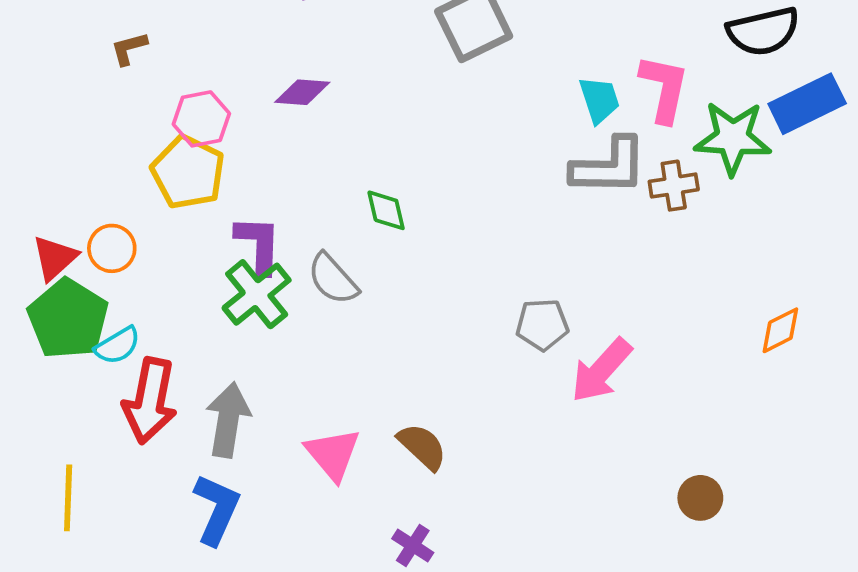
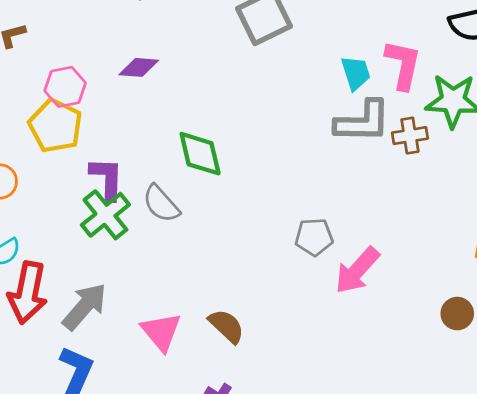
green diamond: (386, 210) -> (200, 154), size x1.5
gray arrow: (228, 420) -> (85, 307), turned 32
brown circle: (700, 498) -> (457, 314), moved

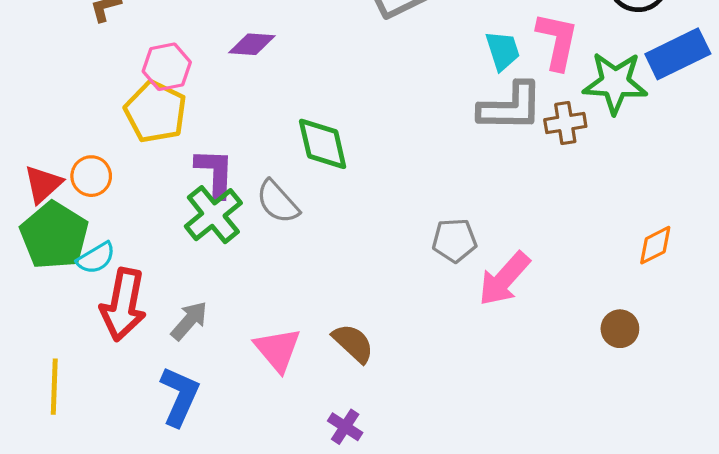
gray arrow: (85, 307) -> (189, 321), size x0.7

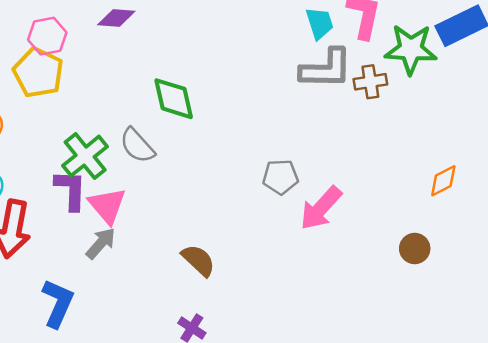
purple L-shape: (215, 173) -> (71, 190), moved
gray arrow: (189, 321) -> (101, 243), moved
pink triangle: (278, 350) -> (107, 206), moved

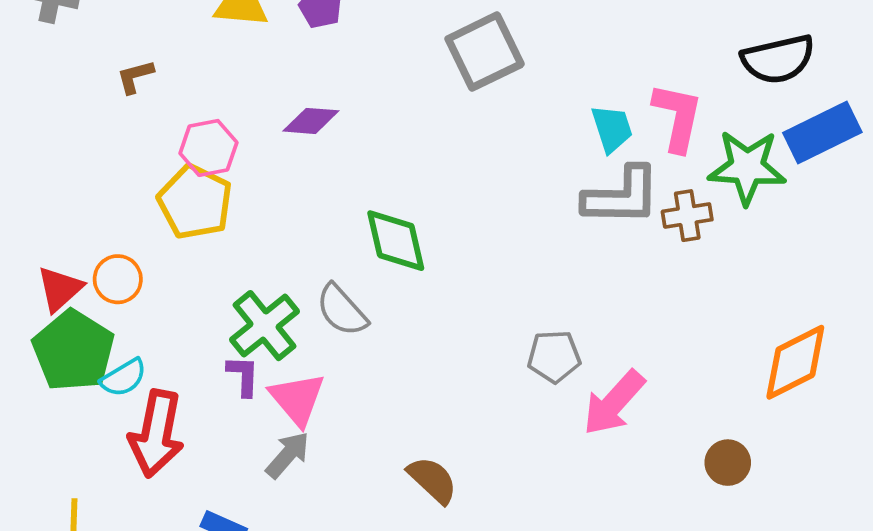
orange diamond: (443, 181) -> (795, 362), size x1.6
purple L-shape: (71, 190) -> (243, 376), size x0.7
brown circle: (415, 249) -> (728, 463), moved

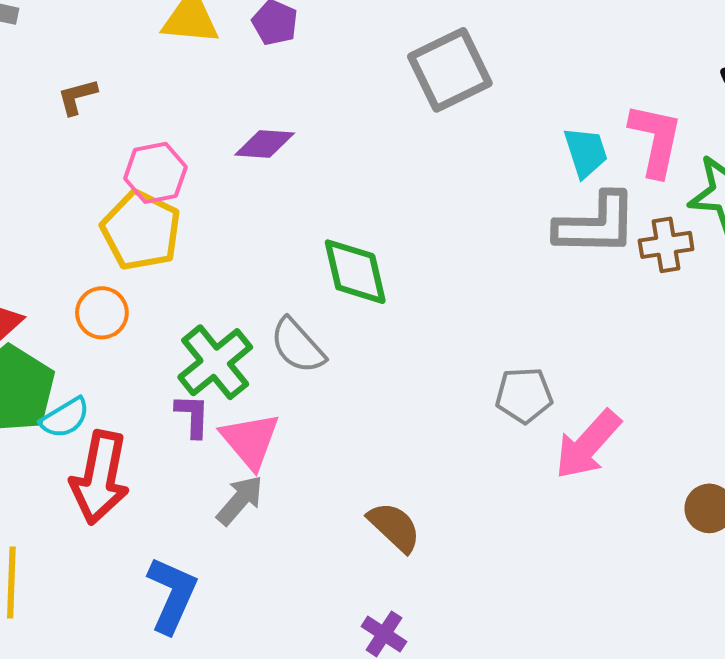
orange circle: (118, 279) -> (102, 313), moved

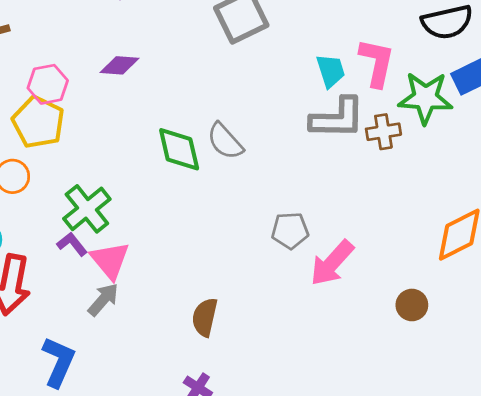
gray semicircle: (298, 346) -> (225, 141), moved
purple L-shape: (193, 416) -> (72, 244), turned -40
brown semicircle: (394, 527) -> (205, 317), turned -120

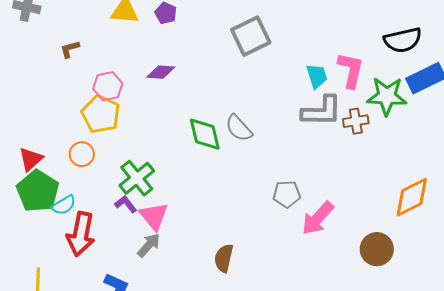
brown circle: (412, 305) -> (377, 249), size x1.4

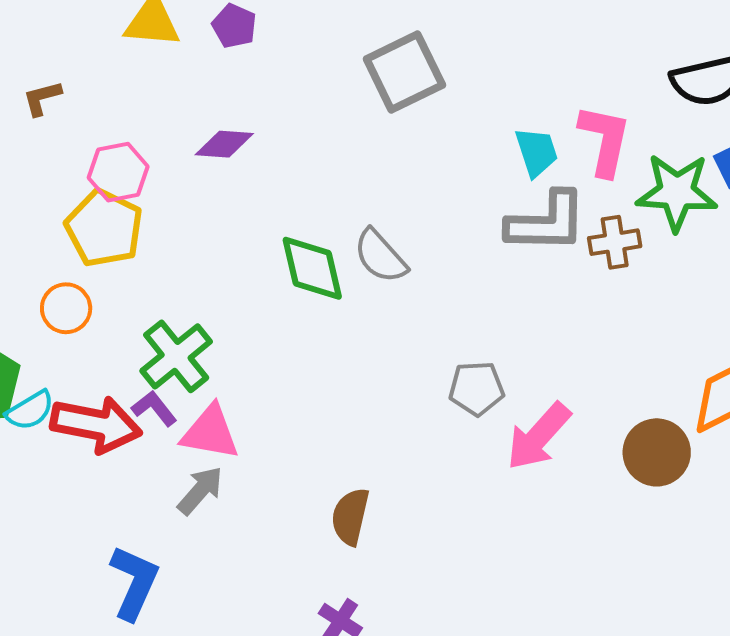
pink triangle: (154, 216) -> (210, 432), turned -40
red arrow: (81, 234) -> (96, 424), moved, turned -90
brown circle: (377, 249) -> (657, 452), moved

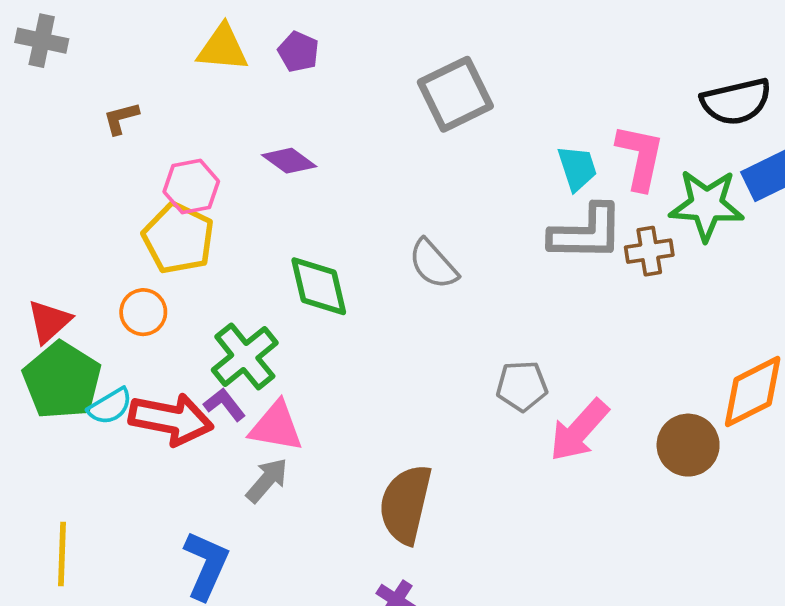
purple diamond: (224, 144) -> (289, 161), turned 32
green diamond: (312, 268) -> (319, 286), moved
brown semicircle: (350, 516) -> (406, 504), size x1.5

